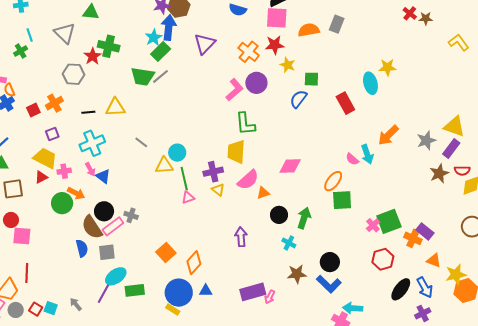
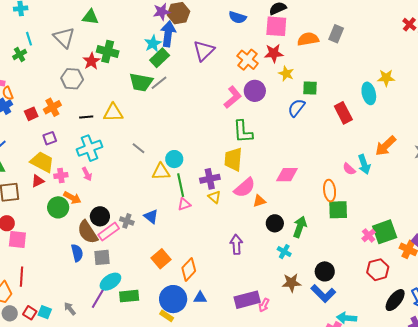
blue triangle: (103, 176) -> (151, 217), moved
orange ellipse: (333, 181) -> (330, 191), turned -45

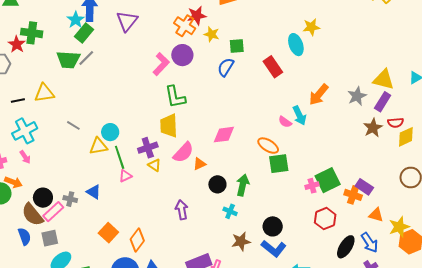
orange cross: (248, 60) -> (185, 26), moved
orange ellipse: (330, 191) -> (268, 146), turned -45
pink cross: (369, 235) -> (312, 186), turned 32

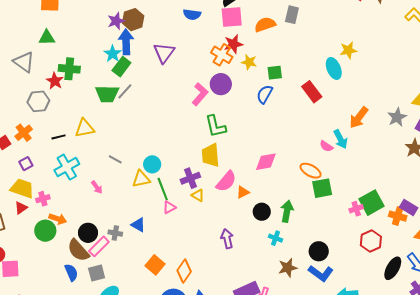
pink arrow: (25, 157) -> (97, 187), moved

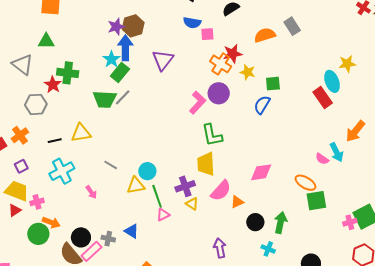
gray rectangle: (292, 15) -> (292, 26), turned -48
pink square: (232, 17) -> (207, 34), moved, size x0.6
red rectangle: (312, 92) -> (323, 97), moved

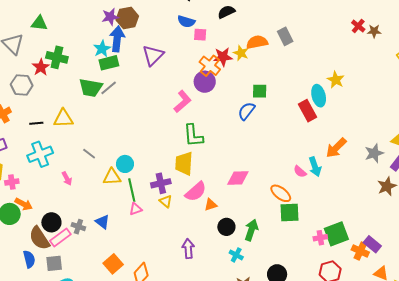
yellow star: (347, 64) -> (336, 80), turned 30
green rectangle: (120, 72) -> (109, 63), turned 30
yellow star: (248, 72) -> (241, 53), moved
purple circle: (219, 93) -> (205, 82), moved

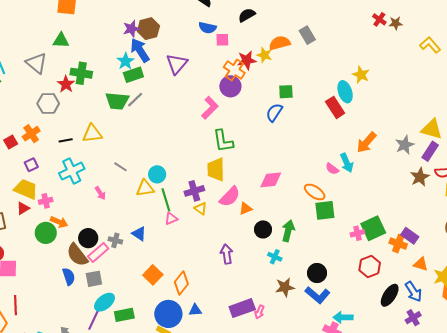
blue arrow: (117, 39) -> (140, 50), turned -35

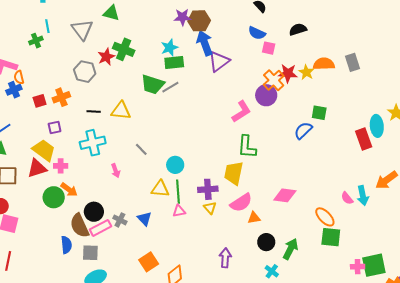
blue arrow: (140, 50) -> (205, 43), moved
yellow triangle: (145, 188) -> (160, 189), moved
red triangle: (23, 208) -> (37, 168), size x1.5

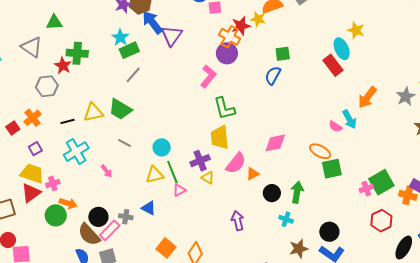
green trapezoid: (153, 84) -> (120, 109), moved, turned 30

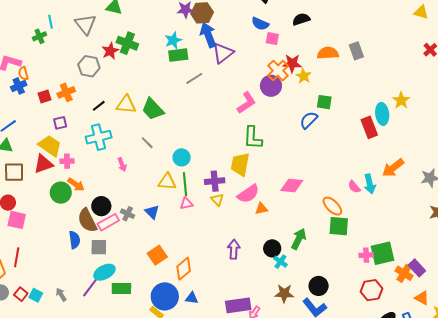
yellow star: (258, 19) -> (304, 76), moved
gray line: (133, 75) -> (194, 78), moved
black line: (68, 121) -> (99, 106), turned -40
black circle: (272, 193) -> (272, 248), moved

